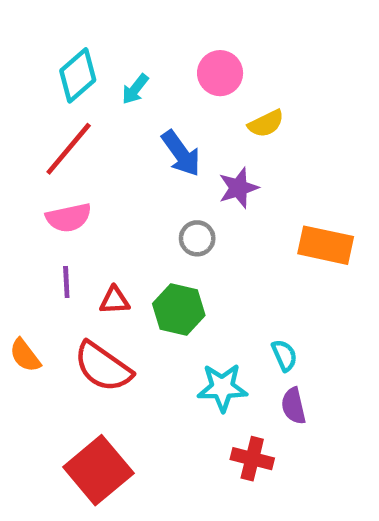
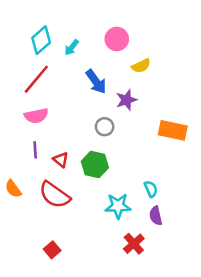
red triangle: (114, 300) -> (61, 160), turned 42
red cross: (252, 459) -> (134, 244), turned 35
red square: (98, 470) -> (52, 250), size x0.5

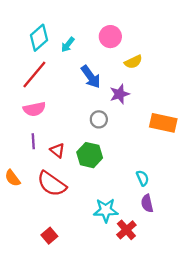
cyan star: (118, 206) -> (106, 210), moved

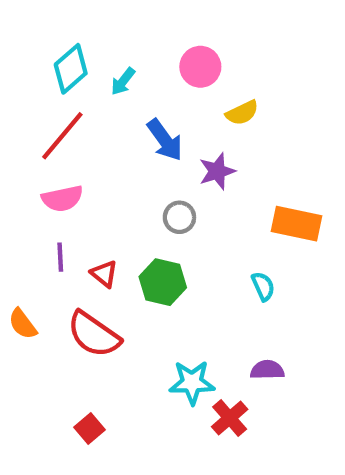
cyan semicircle: (143, 178) -> (263, 286), moved
purple semicircle: (147, 203) -> (267, 370), turned 102

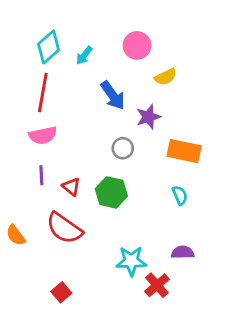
red line: (62, 136) -> (43, 93), turned -30
orange rectangle: (297, 224) -> (184, 151), moved
orange semicircle: (23, 324) -> (16, 235), moved

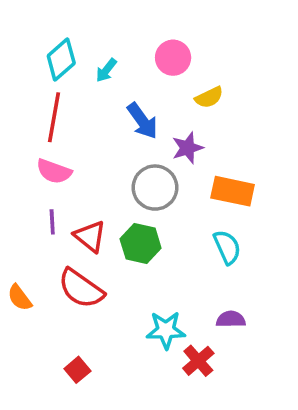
pink semicircle: (43, 135) -> (54, 171), turned 32
gray circle: (123, 148) -> (155, 188), size x1.6
red triangle: (71, 187) -> (90, 236), size x1.4
cyan semicircle: (180, 195) -> (227, 247), size x1.4

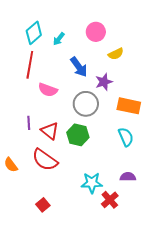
pink semicircle: (54, 171) -> (48, 90), moved

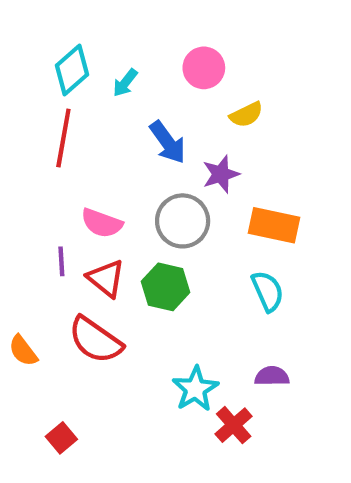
pink semicircle: (48, 90) -> (102, 223), moved
cyan star: (92, 183) -> (195, 389), turned -30
red square: (43, 205) -> (61, 438), moved

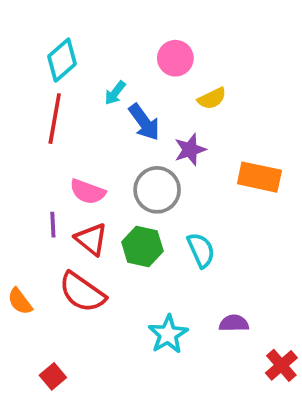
cyan arrow: (125, 83) -> (115, 93), moved
orange rectangle: (274, 225) -> (259, 177), moved
cyan semicircle: (268, 291) -> (201, 250), moved
red cross: (234, 425) -> (281, 365), moved

